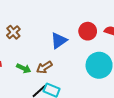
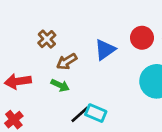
brown arrow: (44, 67) -> (67, 62), moved

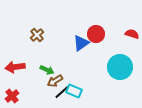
red circle: (142, 38) -> (96, 34), moved
brown arrow: (67, 62) -> (55, 81), moved

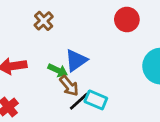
blue triangle: (81, 43) -> (76, 60), moved
brown arrow: (55, 81) -> (69, 86), turned -98

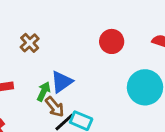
green arrow: (58, 70) -> (44, 92), turned -90

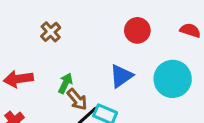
blue triangle: (62, 82) -> (121, 76), moved

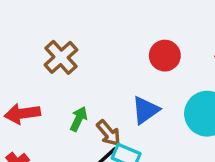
brown cross: (51, 32) -> (61, 57), size x1.4
brown arrow: (77, 99) -> (109, 133), moved

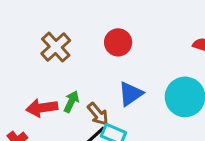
red circle: (165, 56) -> (118, 42), moved
red arrow: (22, 114) -> (42, 108), moved

